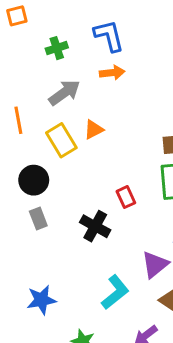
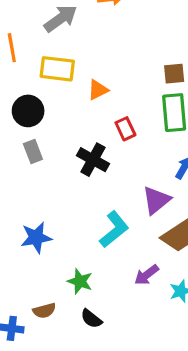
orange triangle: (94, 129) -> (98, 90), moved
yellow rectangle: (61, 140) -> (57, 69), turned -52

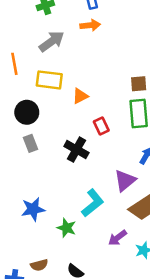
green star: (80, 281) -> (67, 228), moved

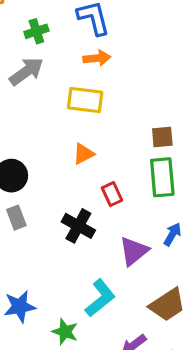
gray arrow: (52, 41) -> (26, 72), moved
yellow rectangle: (49, 80) -> (85, 100), moved
purple triangle: (125, 181) -> (134, 251), moved

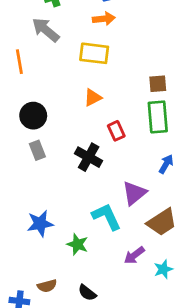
gray arrow: (26, 72) -> (46, 30), turned -104
purple triangle: (134, 251) -> (134, 193), moved
cyan L-shape: (100, 298) -> (107, 217), turned -76

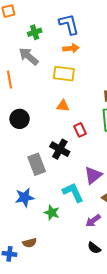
orange triangle: (93, 98) -> (63, 106), turned 32
gray rectangle: (37, 150) -> (37, 164), moved, size x1.5
black semicircle: (87, 293) -> (94, 248), moved

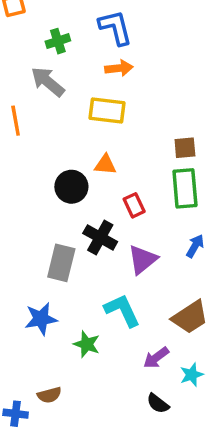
black circle: (20, 119) -> (71, 187), moved
gray rectangle: (37, 164) -> (61, 263), turned 35
purple triangle: (93, 175) -> (143, 260), moved

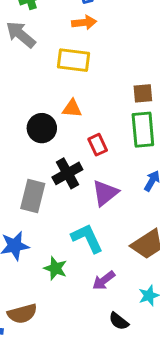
black cross: (100, 238) -> (67, 173), turned 32
purple arrow: (156, 358) -> (104, 280), moved
brown semicircle: (49, 395) -> (22, 314), size x1.4

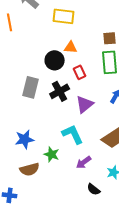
orange triangle: (72, 108) -> (71, 47), moved
black circle: (42, 128) -> (55, 60), moved
gray rectangle: (33, 196) -> (31, 87), moved
brown semicircle: (22, 314) -> (30, 169), moved

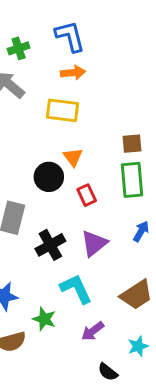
orange triangle: (71, 47) -> (73, 157), turned 48
black cross: (60, 91) -> (50, 245), moved

